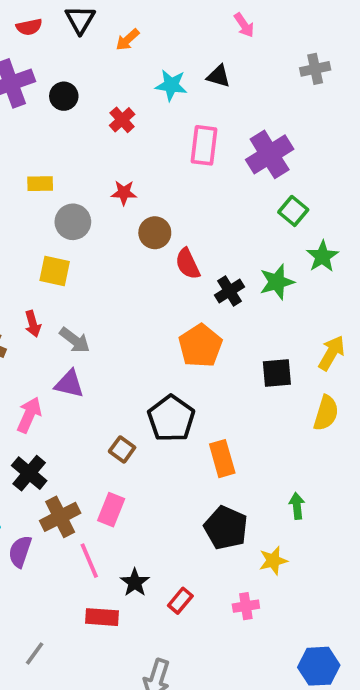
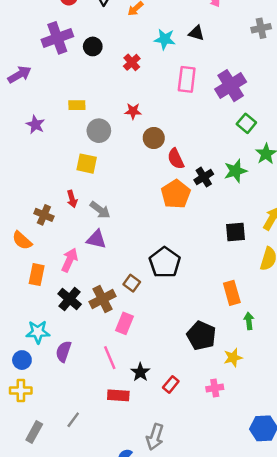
orange pentagon: (200, 346) -> (176, 194), moved
orange rectangle: (222, 459) -> (232, 293), moved
brown cross: (60, 517) -> (103, 299), moved

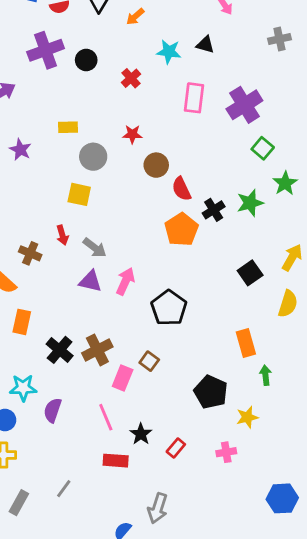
black square: (235, 232) -> (250, 273), turned -30
pink arrow: (70, 260) -> (125, 281), moved
brown square: (132, 283) -> (149, 361), moved

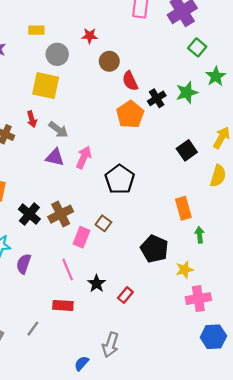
yellow square: (79, 194) -> (46, 86), size x1.4
pink cross: (226, 452) -> (198, 299), moved, size x1.5
red rectangle: (116, 461) -> (63, 305), moved

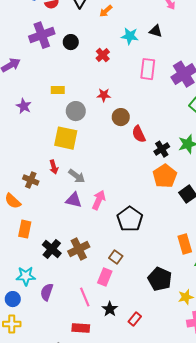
orange pentagon: (130, 115) -> (165, 176), moved
pink rectangle: (81, 237) -> (105, 277), moved

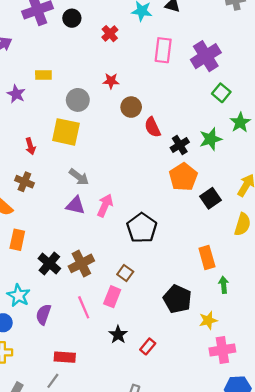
yellow rectangle: (58, 90) -> (43, 75), moved
red arrow: (54, 167) -> (30, 146), moved
cyan star: (26, 276) -> (19, 295), turned 30
pink line: (85, 297) -> (84, 307), moved
red rectangle: (81, 328) -> (65, 357), moved

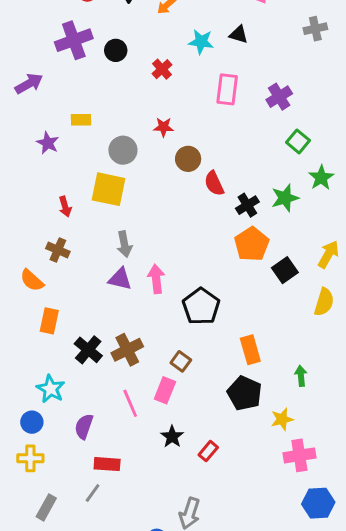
purple cross: (206, 56) -> (279, 97), size x0.7
gray arrow: (79, 177) -> (124, 244), turned 42
pink arrow: (105, 205) -> (156, 279), turned -30
orange rectangle: (207, 258) -> (250, 350), moved
purple semicircle: (43, 314) -> (84, 426), moved

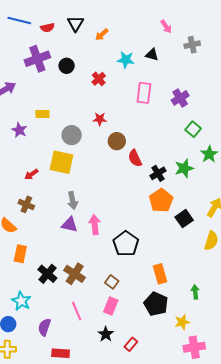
gray cross: (315, 29) -> (192, 45), moved
red arrow: (65, 207) -> (31, 174), turned 72
brown cross: (127, 350) -> (75, 274), turned -30
pink rectangle: (165, 390) -> (111, 306), moved

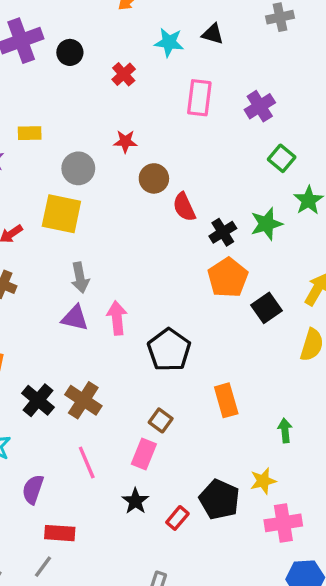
brown square: (112, 282) -> (161, 420), moved
black pentagon: (156, 304) -> (219, 499), moved

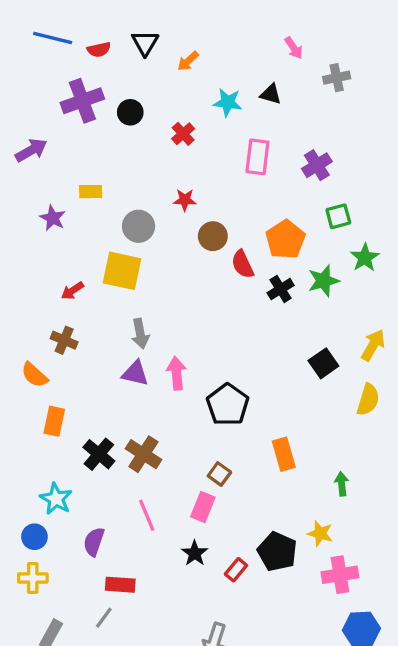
green square: (282, 158) -> (338, 216), turned 35
orange pentagon: (228, 278) -> (285, 239), moved
yellow star: (263, 481) -> (320, 533), turned 30

